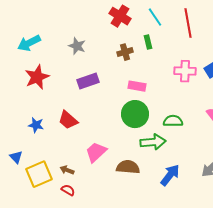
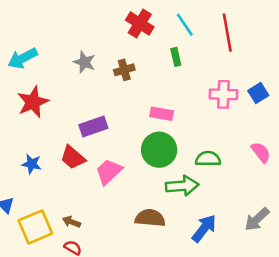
brown cross: (125, 52) -> (124, 70), moved
purple rectangle: (88, 81) -> (93, 127), moved
pink trapezoid: (96, 152) -> (109, 172), moved

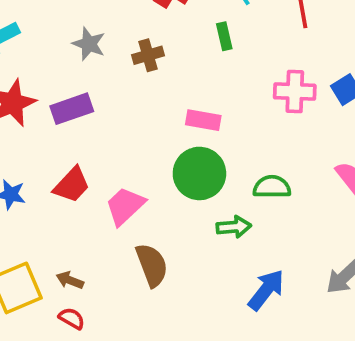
purple rectangle: (93, 127) -> (72, 109), moved
red trapezoid: (73, 157) -> (72, 185), turned -88
green arrow: (182, 186) -> (234, 227), size x0.7
brown semicircle: (150, 218) -> (152, 265), moved, turned 64

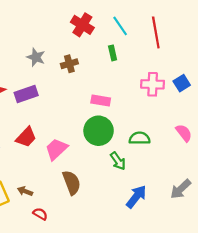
green arrow: (234, 227) -> (118, 161), turned 60
red semicircle: (72, 318) -> (40, 214), moved

